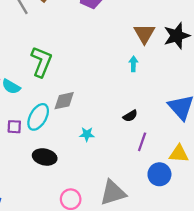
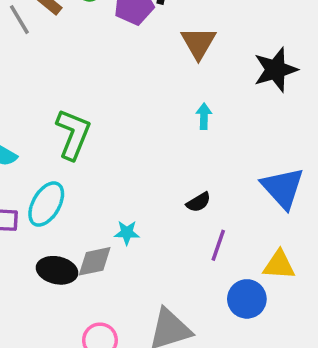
brown triangle: (144, 34) -> (198, 43), moved
green L-shape: (41, 62) -> (73, 134), moved
gray diamond: (64, 101) -> (95, 261), moved

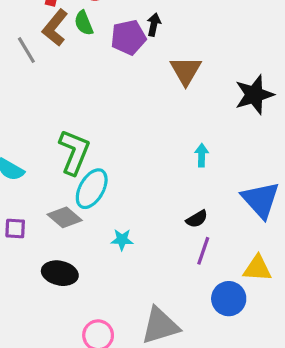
cyan arrow: (204, 116) -> (202, 155), moved
black semicircle: (198, 202) -> (197, 219), moved
cyan ellipse: (46, 204) -> (92, 189), moved
gray diamond: (95, 261) -> (65, 217), moved, turned 52

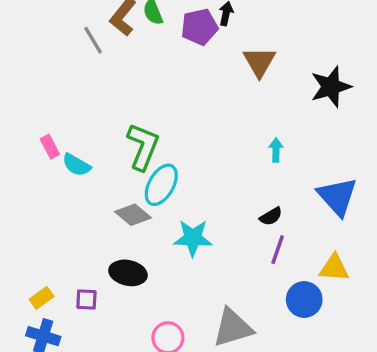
purple square: (15, 229) -> (86, 300), moved
cyan star: (122, 240) -> (193, 238), size x1.6

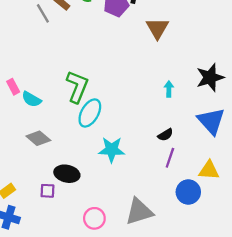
black star: (331, 87) -> (210, 77), moved
gray diamond: (133, 215) -> (38, 138), moved
purple square: (86, 300) -> (47, 191), moved

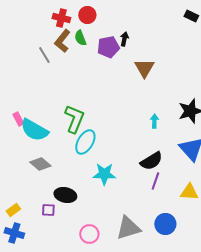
cyan semicircle: (31, 99) -> (34, 130), size x1.6
black semicircle: (165, 135) -> (151, 161), size x1.6
blue circle: (188, 192) -> (165, 224), moved

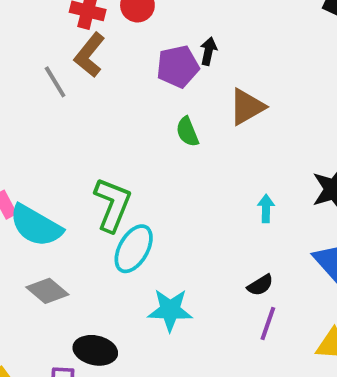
green semicircle: (80, 38) -> (187, 132), moved
brown triangle: (144, 68) -> (247, 107), turned 30
black semicircle: (151, 161) -> (260, 285), size x0.6

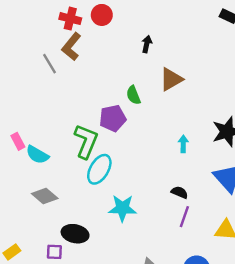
purple pentagon: (178, 67) -> (113, 118), moved
cyan semicircle: (36, 226) -> (37, 155), size x0.7
black semicircle: (260, 285) -> (180, 192), turned -126

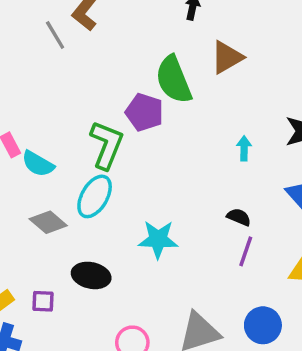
green semicircle: (133, 95) -> (174, 80), size x1.8
purple pentagon: (113, 118) -> (144, 112), turned 30
cyan ellipse: (99, 169) -> (95, 196), moved
purple square: (54, 252) -> (43, 301), moved

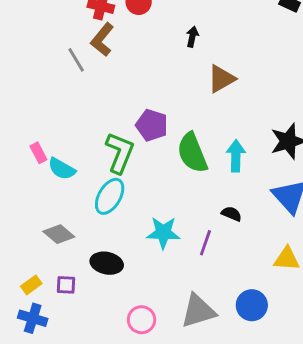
green semicircle: (174, 80) -> (192, 153), moved
cyan arrow: (244, 148) -> (236, 156), size x1.5
gray diamond: (48, 222) -> (59, 234), moved
purple line: (246, 251) -> (205, 243), moved

